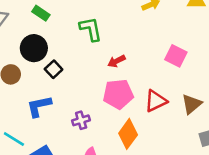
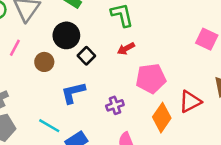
red arrow: (116, 61) -> (126, 49), moved
red triangle: (156, 101) -> (190, 102), moved

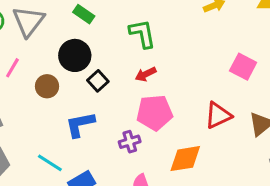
pink pentagon: (151, 78) -> (155, 113), moved
red triangle: (190, 102) -> (218, 115), moved
orange diamond: (162, 118) -> (185, 159), turned 44

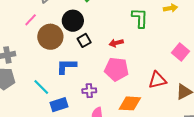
green L-shape: (142, 34) -> (140, 18), moved
brown circle: (47, 86) -> (50, 37), size x1.6
purple cross: (130, 142) -> (89, 91), moved

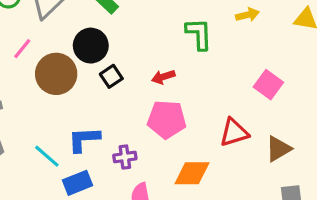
blue L-shape: (66, 66) -> (84, 139), moved

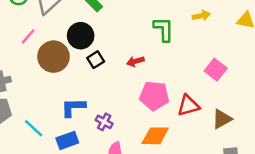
pink pentagon: (167, 119) -> (154, 96), moved
cyan line: (47, 156) -> (34, 128), moved
purple cross: (125, 157) -> (104, 122), turned 35

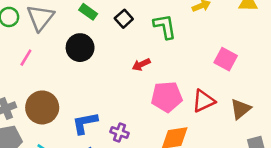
brown circle: (53, 57) -> (42, 107), moved
black square: (96, 60) -> (124, 19), moved

